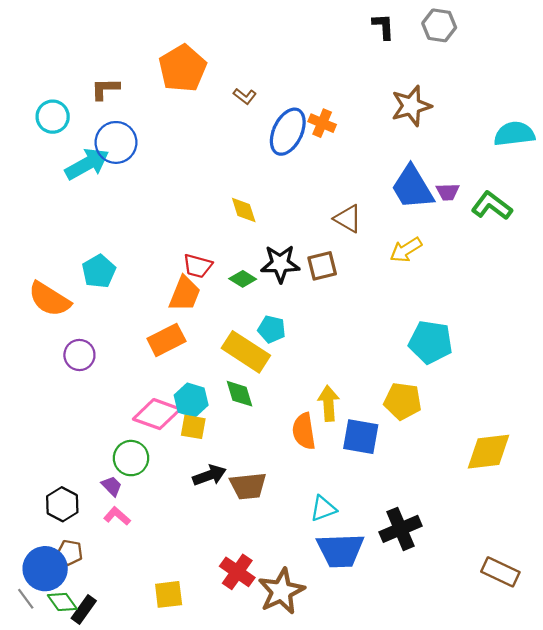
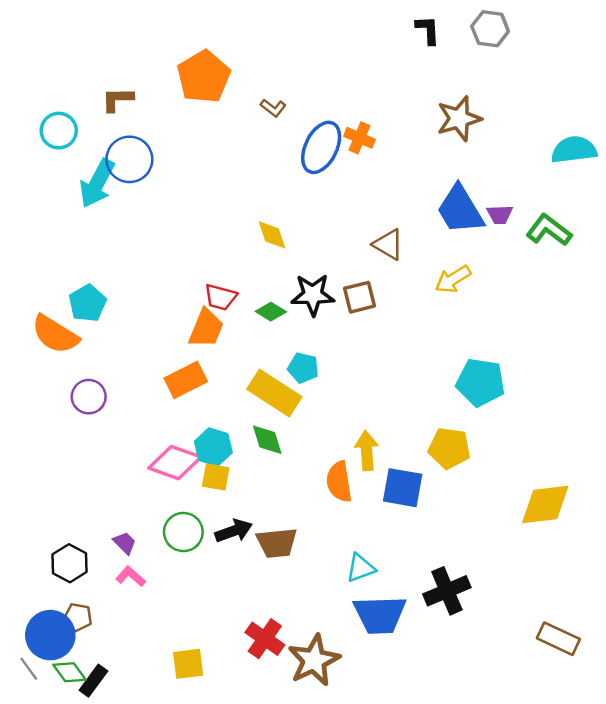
cyan arrow: (87, 164) -> (97, 183), turned 147
cyan pentagon: (99, 271) -> (87, 303), moved
green circle: (131, 458) -> (183, 532), moved

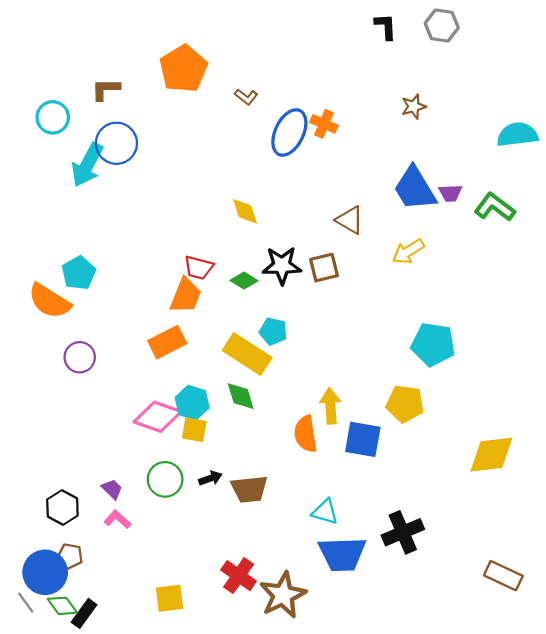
brown star: (459, 119) -> (414, 107), size x0.6
black arrow: (234, 531) -> (210, 478), size x0.7
cyan triangle: (361, 568) -> (325, 512), turned 36

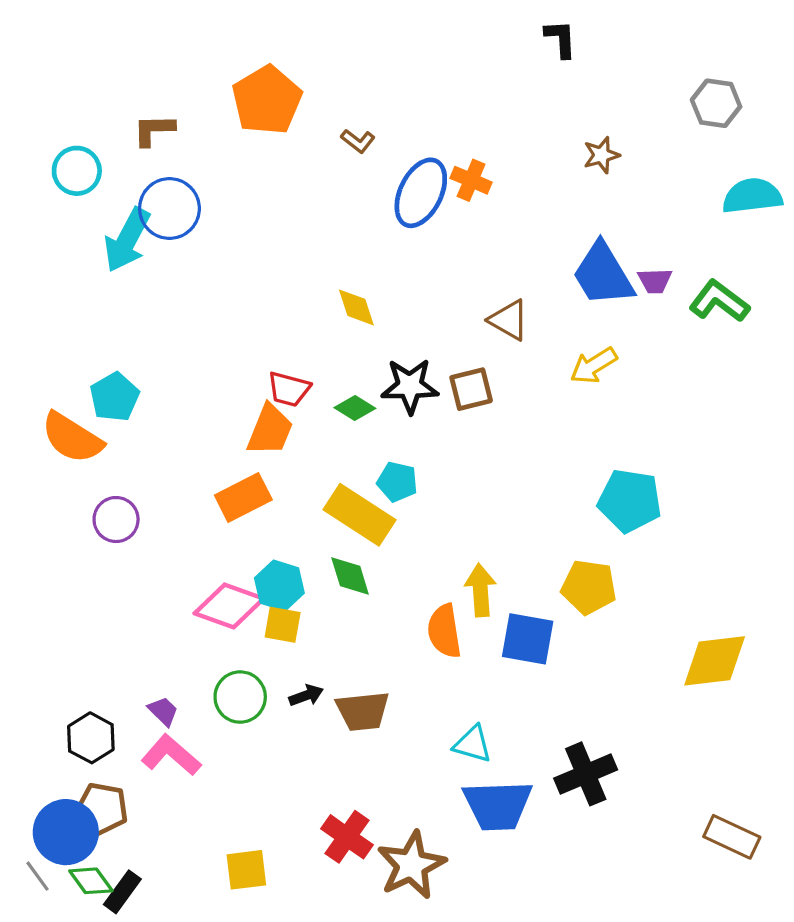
gray hexagon: (442, 25) -> (716, 103), moved
pink L-shape: (118, 519) -> (171, 755), size x1.5
brown pentagon: (70, 556) -> (102, 809), size x1.4

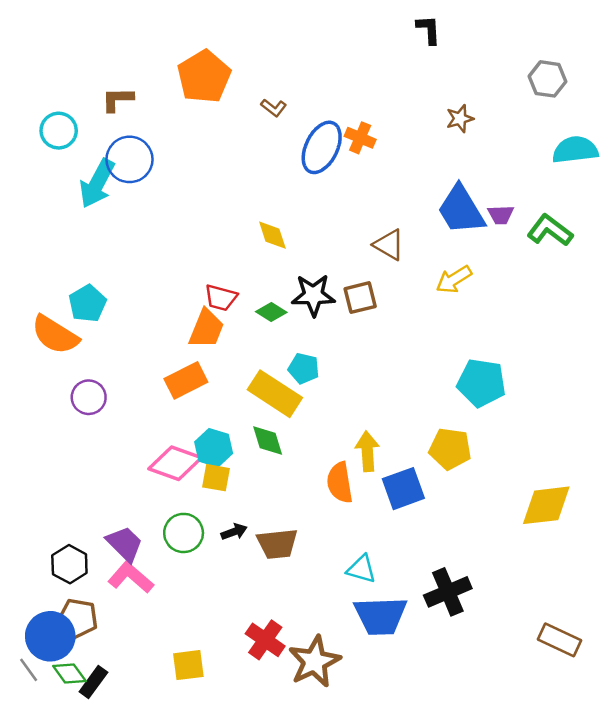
blue square: (528, 639) -> (403, 489), turned -30
purple trapezoid: (163, 711) -> (125, 544), size x1.6

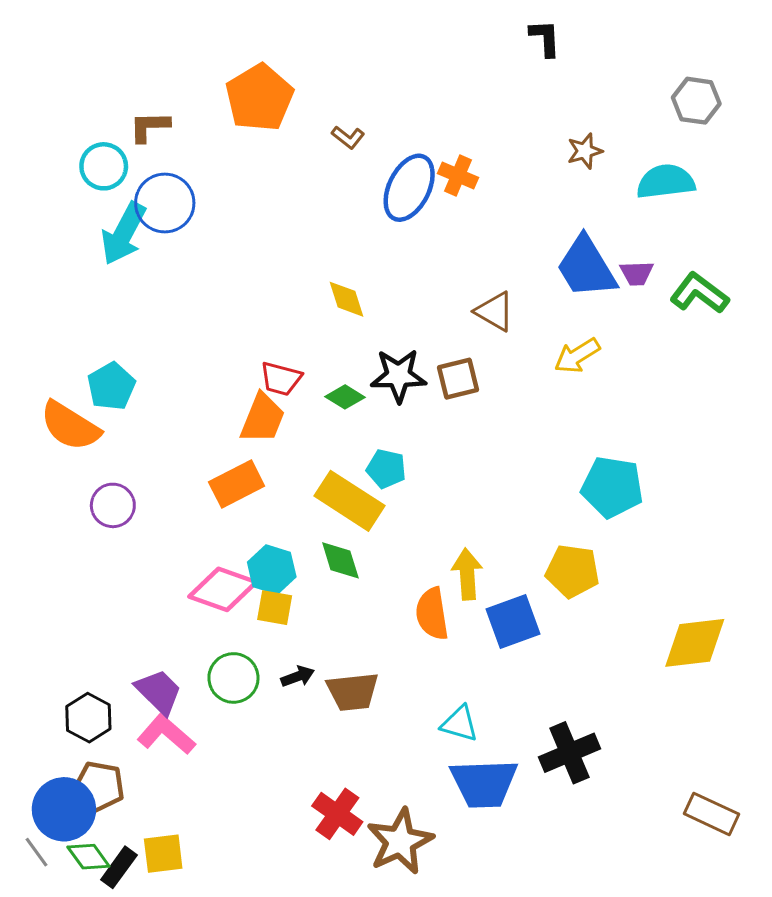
cyan circle: (59, 131) -> (104, 166), moved
cyan semicircle: (575, 150) -> (666, 182), moved
yellow square: (188, 665) -> (163, 854), moved

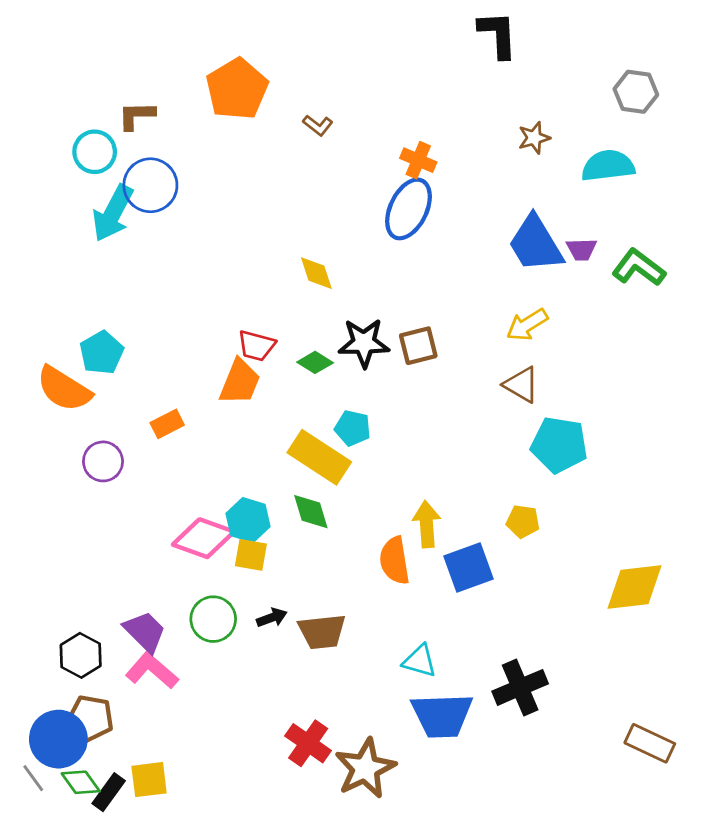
black L-shape: (545, 38) -> (498, 35), size x1.4
blue ellipse: (409, 188) -> (408, 209), moved
brown triangle: (495, 311) -> (521, 385), moved
orange rectangle: (237, 484) -> (167, 424), moved, size x0.7
yellow pentagon: (573, 571) -> (523, 521), size x0.7

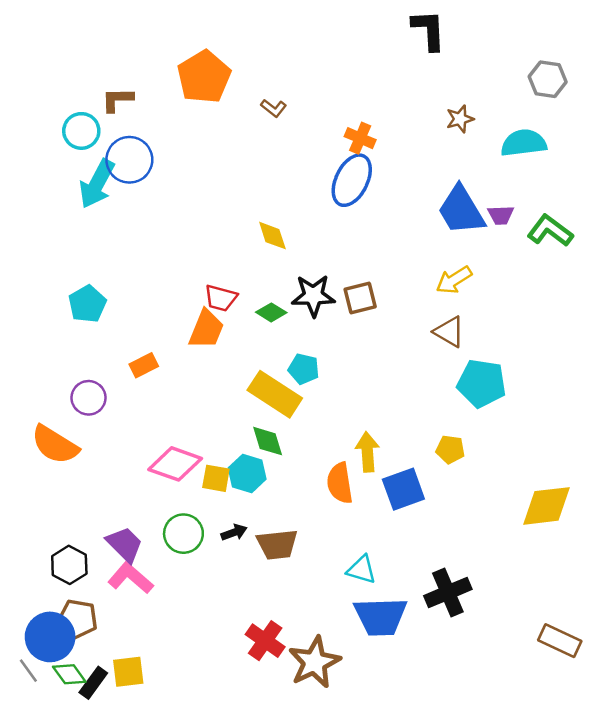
orange semicircle: (64, 389) -> (55, 445), moved
cyan hexagon: (248, 520) -> (247, 474), moved

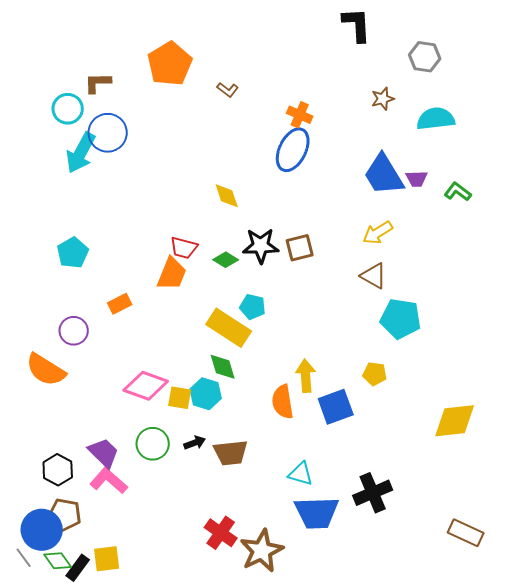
gray hexagon: (548, 79) -> (425, 57), moved
green L-shape: (550, 231) -> (458, 192), size x0.7

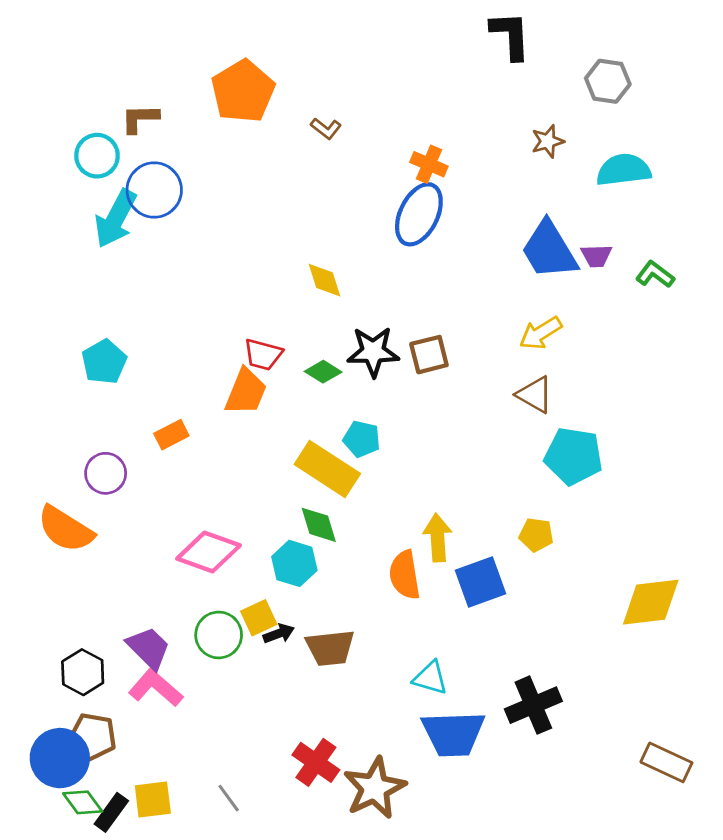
yellow square: (180, 398) -> (259, 618), moved, turned -35
gray line: (24, 558) -> (229, 798), moved

